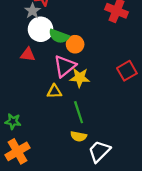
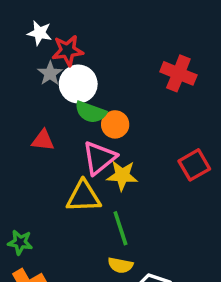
white circle: (41, 29) -> (78, 84), moved
yellow triangle: (54, 91) -> (83, 197), size x1.5

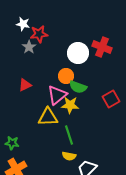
white circle: (78, 84) -> (78, 53), moved
green semicircle: (90, 112) -> (78, 87), moved
red triangle: (43, 140) -> (25, 85), turned -32

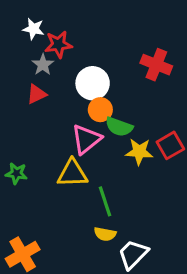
white circle: (78, 53) -> (93, 83), moved
red triangle: (25, 85) -> (37, 94), moved
yellow star: (70, 105) -> (139, 152), moved
green star: (12, 143) -> (16, 173), moved

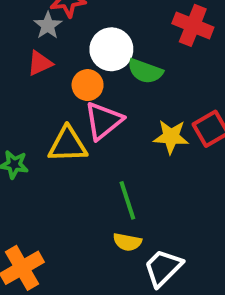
orange circle: (100, 110) -> (88, 85), moved
green semicircle: (119, 127) -> (145, 71), moved
yellow triangle: (72, 173) -> (68, 145), moved

